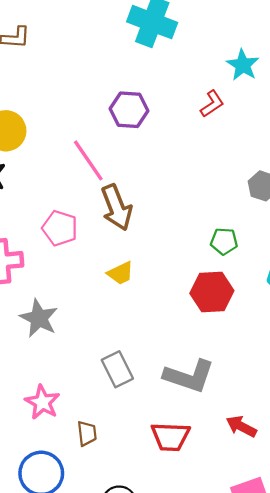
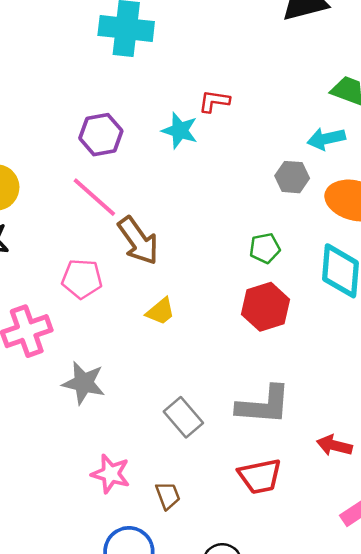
cyan star: (243, 65) -> (180, 131), moved
red L-shape: (212, 104) -> (214, 101), turned -124
purple hexagon: (129, 110) -> (101, 135), moved

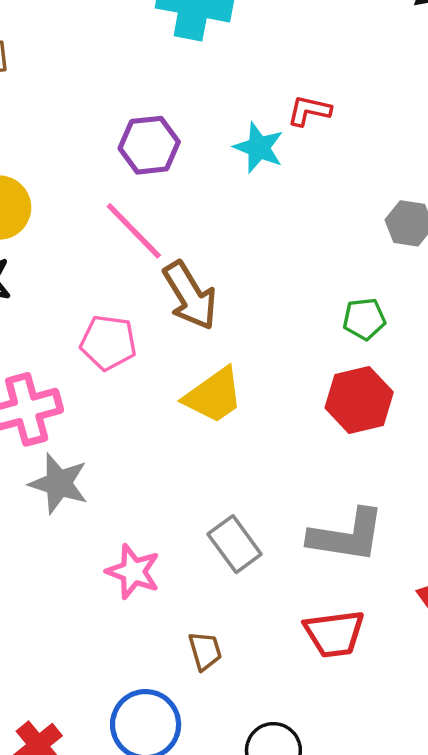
yellow trapezoid: (160, 311) -> (214, 396), size x1.5
gray star: (84, 383) -> (59, 483), moved
pink star: (111, 474) -> (133, 572), moved

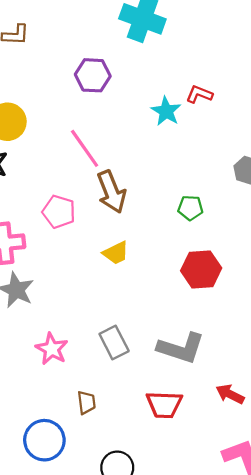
purple hexagon: (149, 145) -> (93, 75), moved
green pentagon: (364, 319) -> (190, 208), moved
yellow trapezoid: (214, 396) -> (116, 253), size x0.7

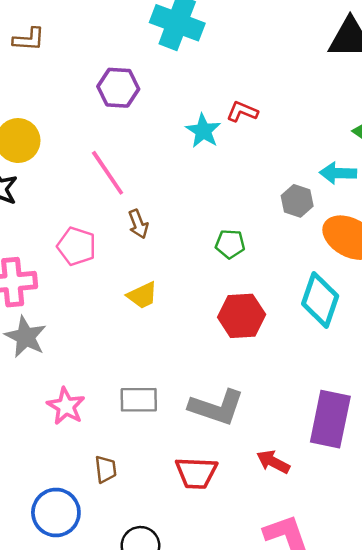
brown arrow: (111, 192) -> (138, 224), size x0.6
gray rectangle: (114, 342) -> (139, 400), turned -64

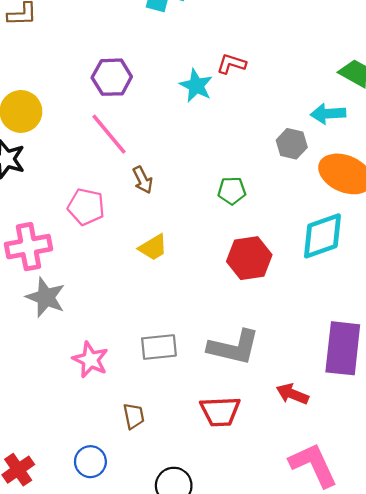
purple hexagon: (118, 88) -> (112, 77), moved
cyan diamond: (320, 300) -> (322, 236), turned 57
blue circle: (56, 512) -> (90, 462), size x0.7

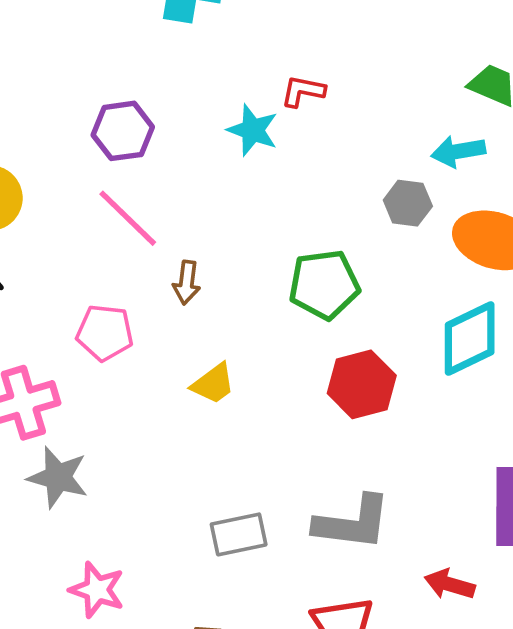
brown arrow: (143, 180) -> (187, 283), turned 40
green pentagon: (232, 191) -> (324, 284), size x1.6
pink star: (90, 360) -> (97, 590), moved

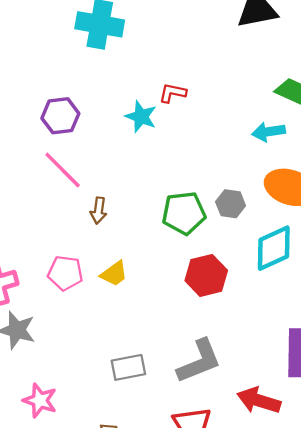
gray hexagon: (408, 203) -> (231, 204), moved
pink pentagon: (105, 333) -> (65, 273), moved
gray L-shape: (353, 523) -> (199, 361), turned -30
red arrow: (450, 584) -> (259, 400), size x1.4

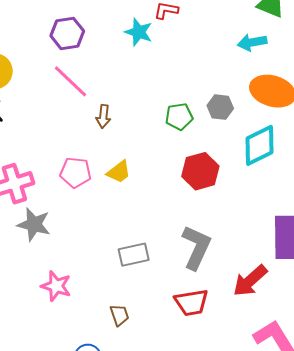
green pentagon: (184, 213) -> (179, 117), size x0.7
gray L-shape: (199, 361) -> (196, 247), turned -42
red arrow: (259, 400) -> (250, 281), turned -57

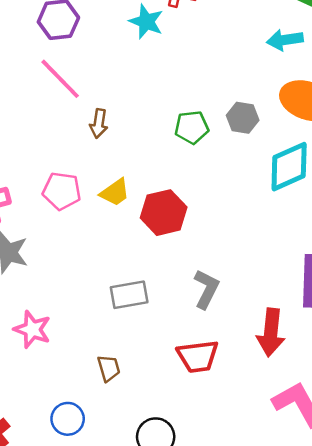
red hexagon: (200, 171) -> (164, 213), moved
gray L-shape: (196, 247) -> (206, 289), size x0.7
red arrow: (250, 281) -> (271, 332), turned -45

